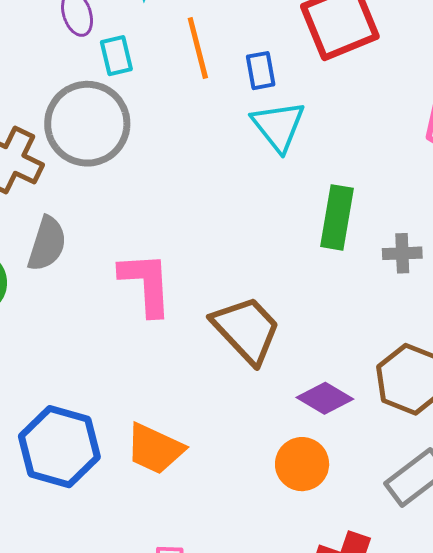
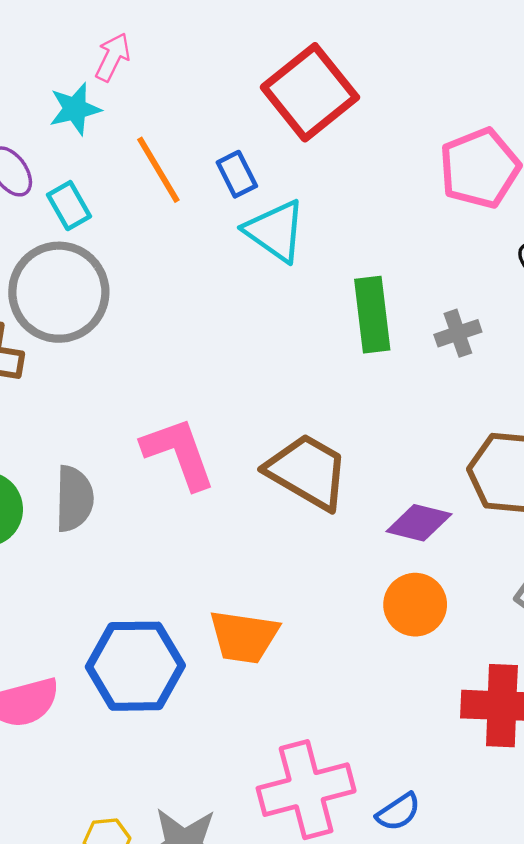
gray semicircle: (47, 244) -> (74, 499), moved

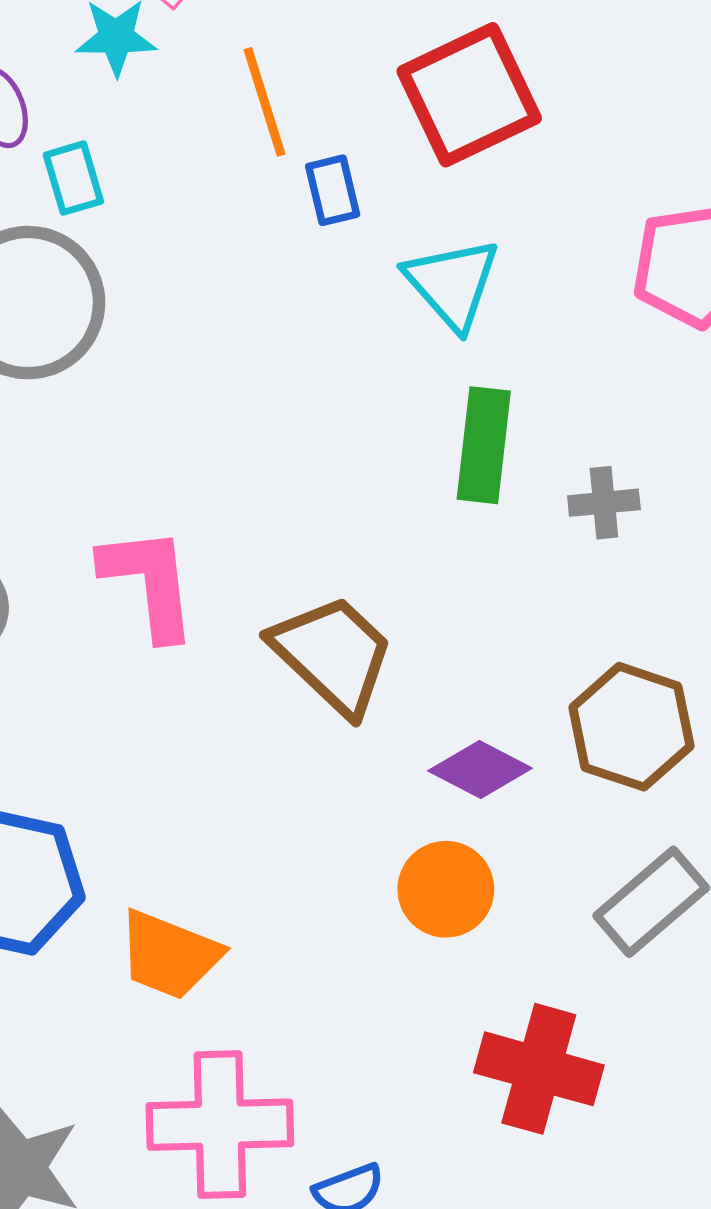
orange line: (158, 170) -> (265, 102), moved
cyan triangle: (275, 231) -> (452, 284), moved
orange trapezoid: (244, 637) -> (169, 955), moved

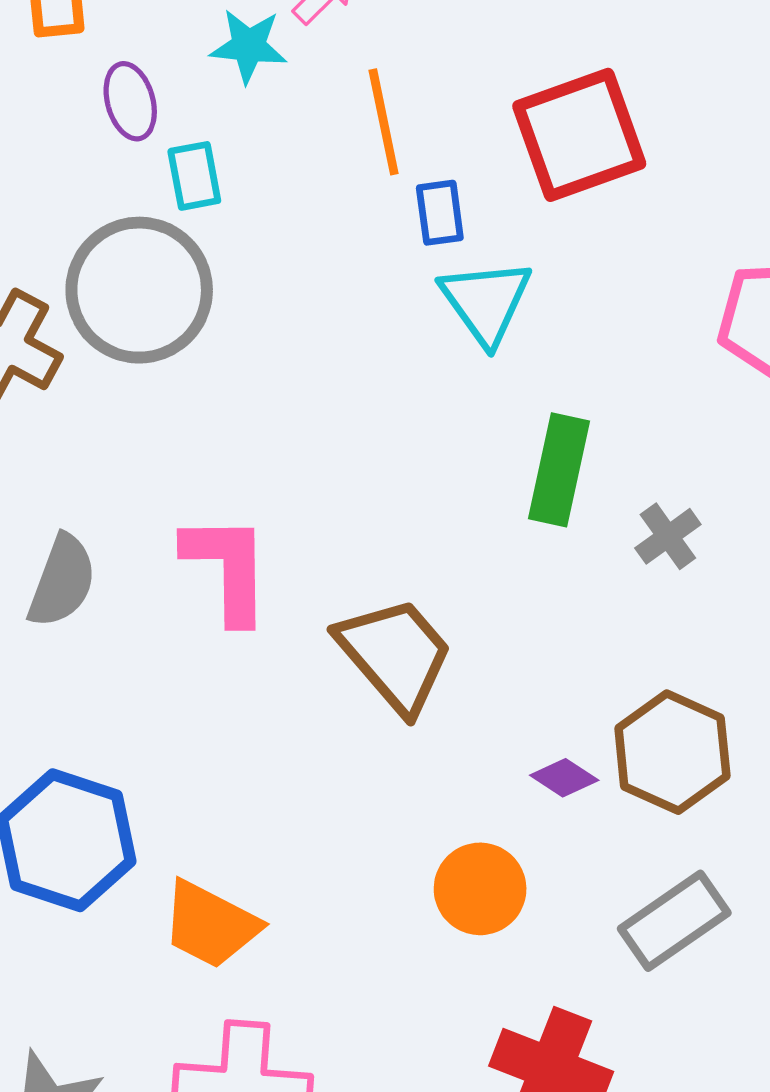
cyan triangle: (452, 284) -> (486, 302), moved
gray cross: (604, 503) -> (668, 536), turned -36
purple diamond: (480, 769) -> (564, 778), moved, size x0.7

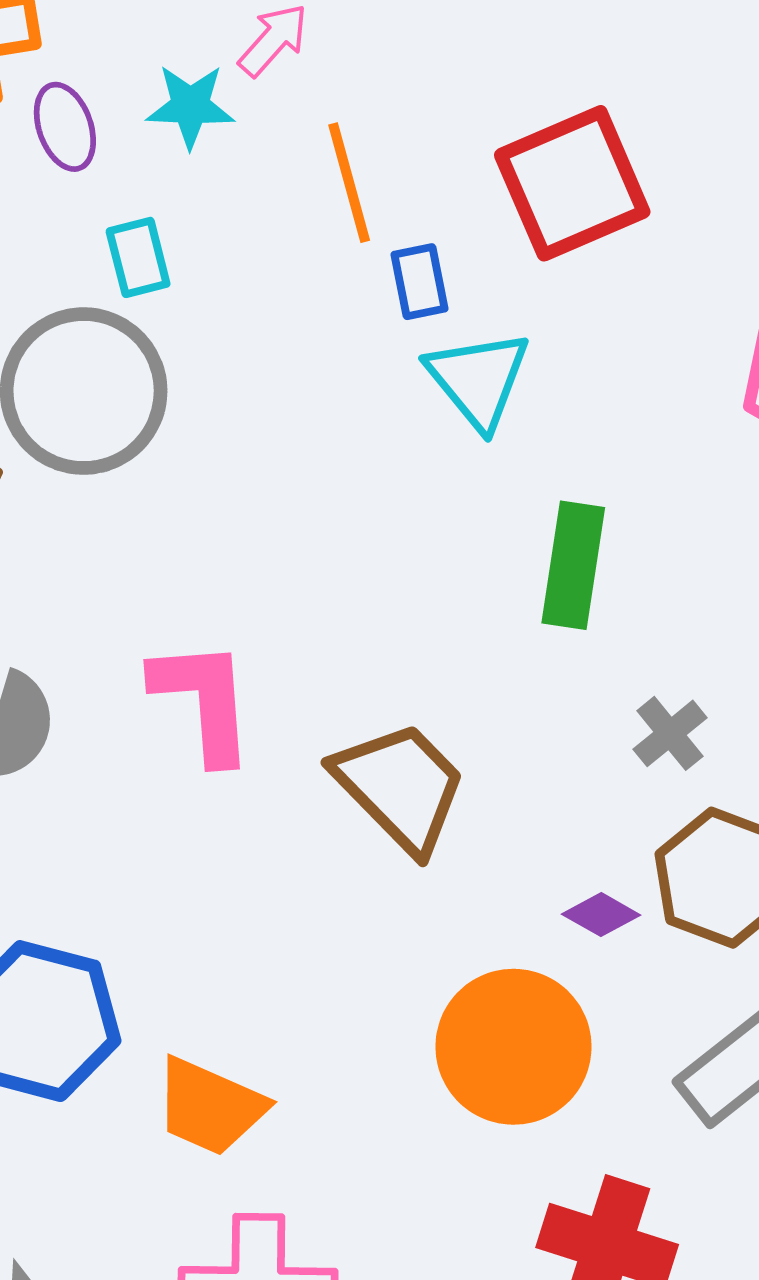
purple ellipse: (130, 101) -> (65, 127), moved
gray cross: (668, 536) -> (670, 733), moved
orange circle: (480, 889) -> (513, 1047), size x1.5

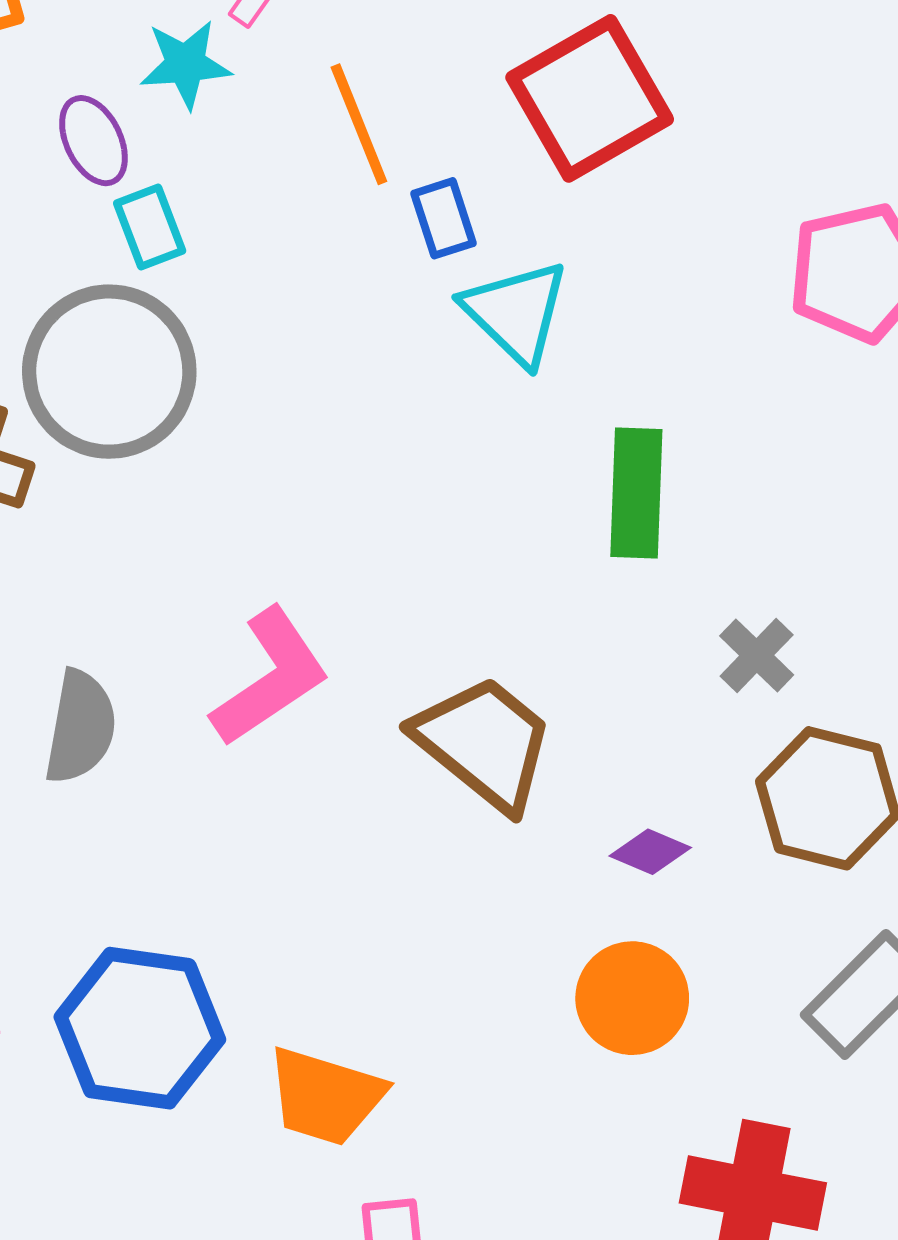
purple ellipse: (65, 127) -> (93, 141), moved
pink L-shape: (203, 701) -> (270, 677), turned 67
purple diamond: (601, 915) -> (650, 852), moved
orange circle: (513, 1047) -> (632, 998), size x0.7

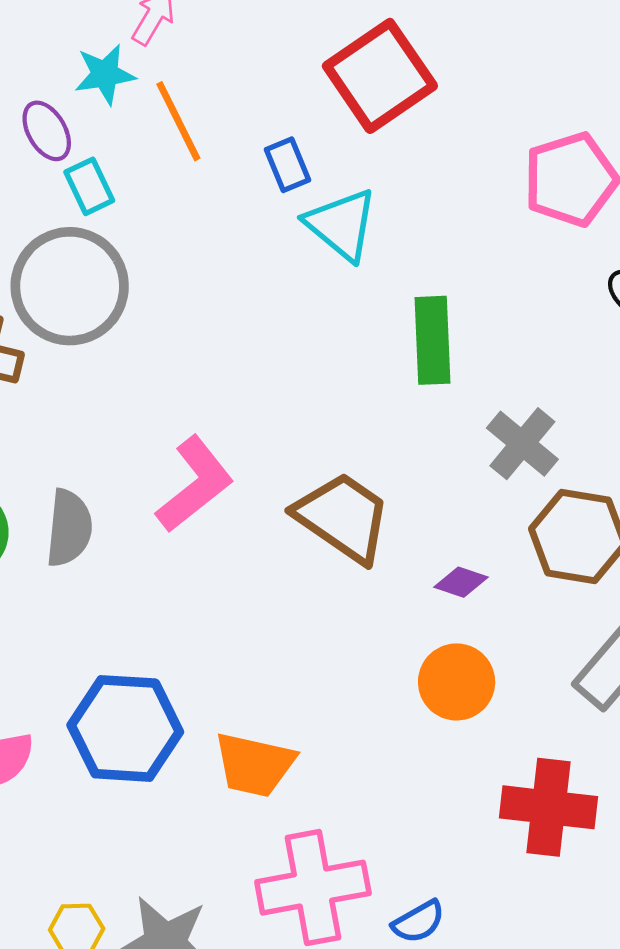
orange line: (359, 124) -> (178, 121), moved
gray cross: (757, 655) -> (522, 444), size x1.4

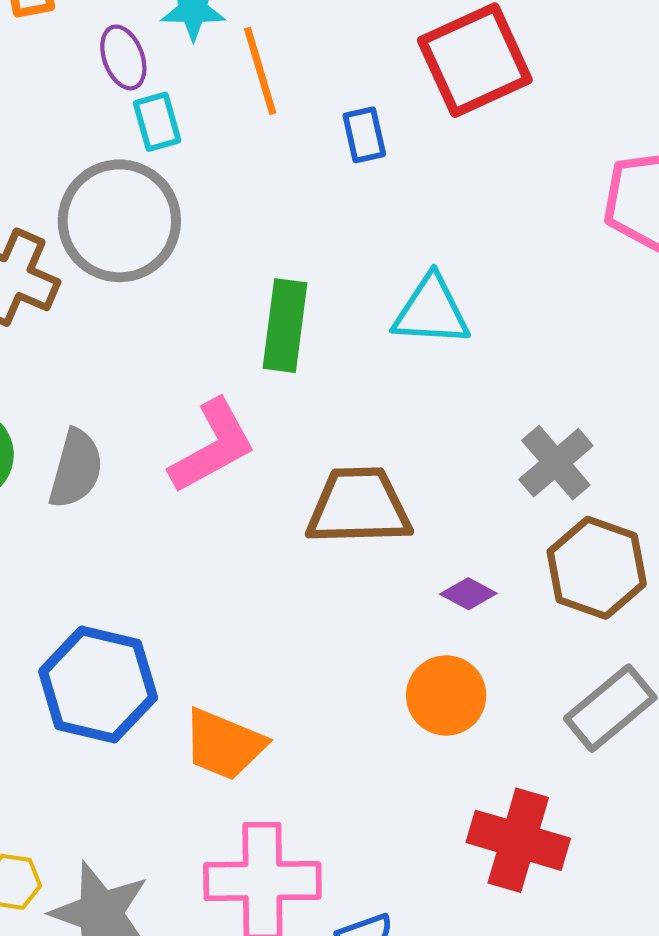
cyan triangle: (341, 225) -> (431, 311), moved, turned -46
green rectangle: (433, 340) -> (285, 326), moved
brown trapezoid: (343, 517) -> (359, 506), turned -46

